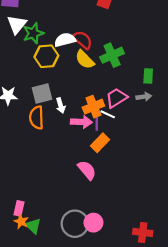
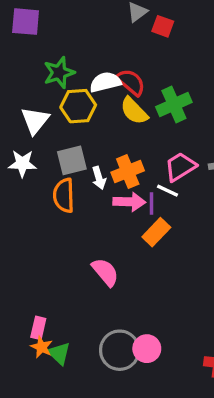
white triangle: (17, 25) -> (35, 120), moved
orange cross: (93, 107) -> (128, 172), moved
pink semicircle: (87, 170) -> (105, 272), moved

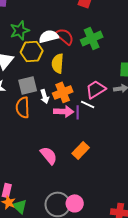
green cross: (174, 104) -> (92, 38), moved
yellow semicircle: (134, 111) -> (58, 63), moved, turned 48
orange rectangle: (156, 232) -> (81, 150), moved

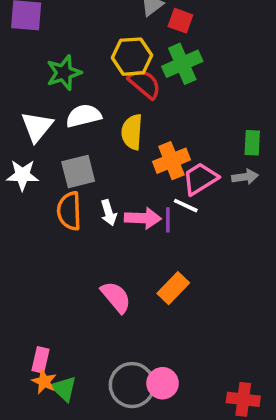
white semicircle: (49, 36) -> (84, 116), moved
green cross: (92, 38) -> (182, 64), moved
yellow hexagon: (32, 51) -> (132, 57), moved
orange cross: (63, 92) -> (171, 161), moved
white arrow: (45, 96) -> (109, 213), moved

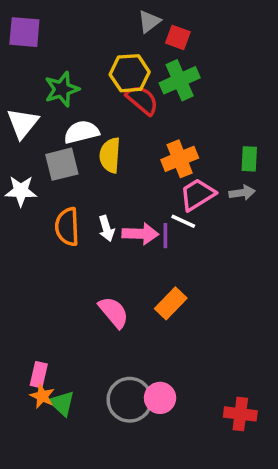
white triangle: (37, 127) -> (23, 123), moved
yellow semicircle: (132, 132) -> (110, 155), moved
orange cross: (171, 161) -> (180, 159), moved
gray square: (78, 171) -> (62, 164), moved

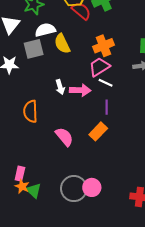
yellow semicircle: (110, 155) -> (62, 44), turned -30
pink trapezoid: (197, 194) -> (99, 67), moved
orange semicircle: (67, 227) -> (30, 111), moved
purple line: (165, 236) -> (107, 107), moved

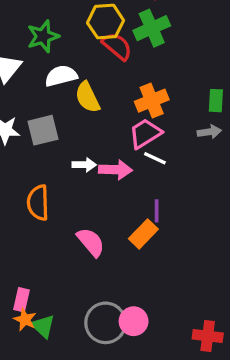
gray square: (34, 49) -> (43, 130), moved
white arrow: (60, 87) -> (84, 165), turned -72
purple line: (107, 107) -> (157, 211), moved

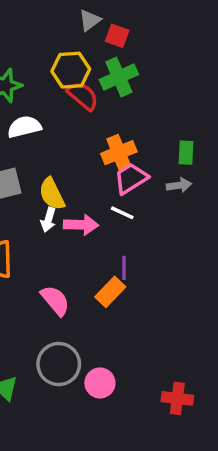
yellow semicircle: (87, 97) -> (52, 194), moved
pink trapezoid: (145, 133) -> (131, 178), moved
white arrow: (84, 165) -> (48, 220), turned 105
gray circle: (106, 323) -> (59, 364), moved

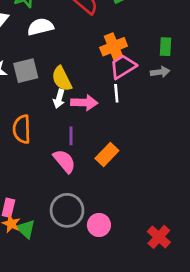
white line: (122, 213) -> (116, 93), turned 60
purple line: (124, 268) -> (71, 136), moved
red cross: (177, 398) -> (159, 237), turned 35

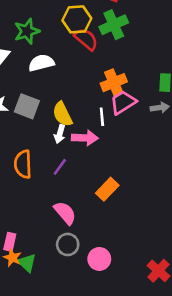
gray square: (26, 71) -> (27, 106), turned 35
white line: (116, 93) -> (102, 117), moved
purple line: (71, 136) -> (60, 167), moved, turned 36
pink semicircle: (64, 161) -> (65, 213), moved
gray circle: (67, 210) -> (68, 244), size x0.7

